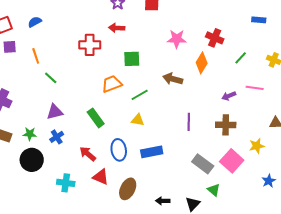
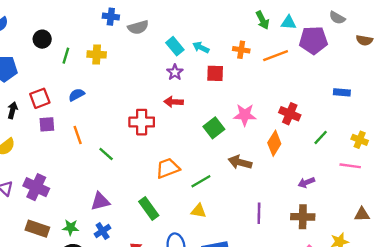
green square: (132, 59) -> (214, 128), moved, turned -36
green line: (51, 78) -> (106, 154), moved
pink line: (255, 88) -> (350, 166), moved

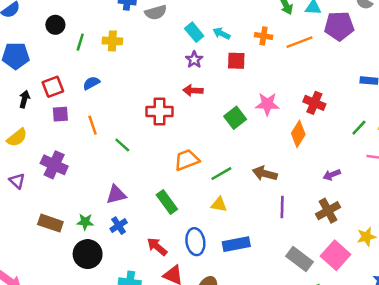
green line: (321, 137) -> (359, 128), moved
brown arrow: (240, 162) -> (265, 174), moved
purple cross: (36, 187) -> (54, 165), moved
brown cross: (303, 217) -> (328, 211), turned -30

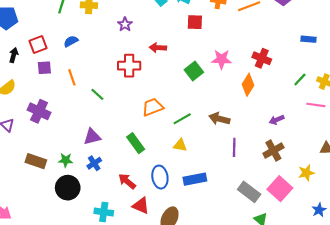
purple star: (194, 59) -> (125, 24), moved

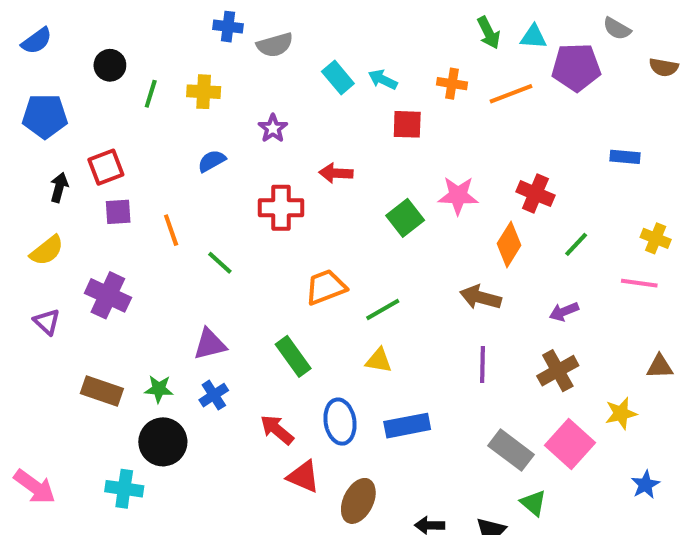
blue semicircle: (71, 41) -> (212, 161), moved
green line: (300, 79) -> (576, 244), moved
brown arrow: (219, 119) -> (480, 297), moved
cyan cross: (104, 212) -> (124, 489), moved

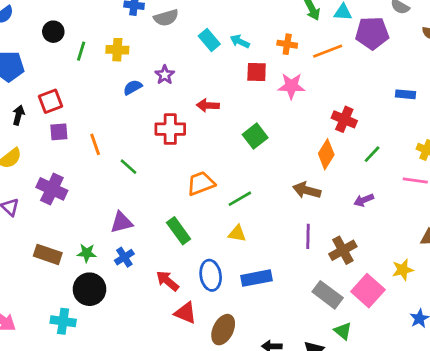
blue semicircle: (212, 161) -> (133, 87), moved
pink star: (458, 196) -> (291, 86), moved
brown cross: (558, 371) -> (343, 250), moved

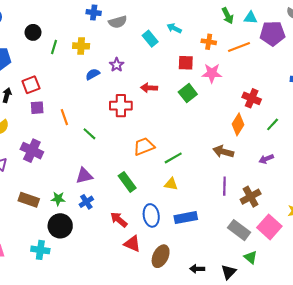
cyan arrow: (240, 41) -> (174, 28), moved
green square: (255, 136) -> (188, 93), moved

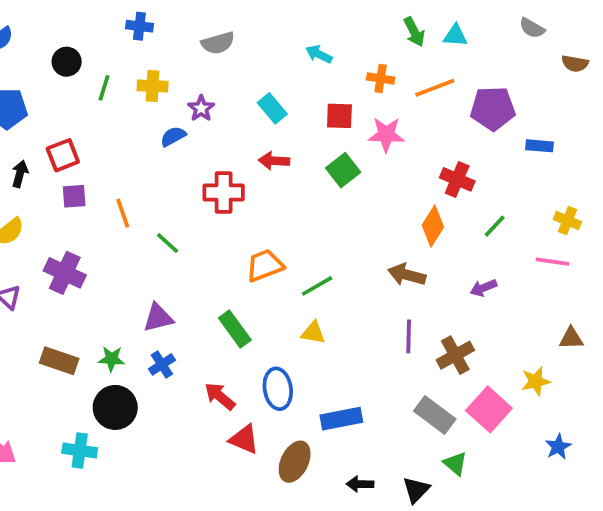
blue cross: (94, 13) -> (139, 26), moved
purple pentagon: (273, 33) -> (493, 108), moved
cyan rectangle: (150, 39) -> (272, 108), moved
purple star: (117, 65) -> (201, 108), moved
blue rectangle: (186, 218) -> (341, 419), moved

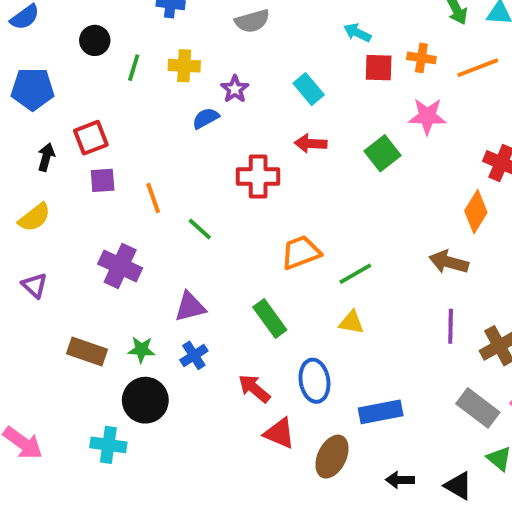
red square: (339, 116) -> (379, 68), moved
purple cross: (65, 273) -> (120, 266), moved
black triangle: (416, 490) -> (458, 486), turned -44

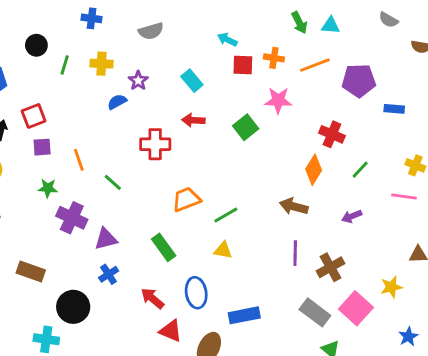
purple cross: (120, 266) -> (72, 218), moved
green star: (141, 350) -> (48, 188), moved

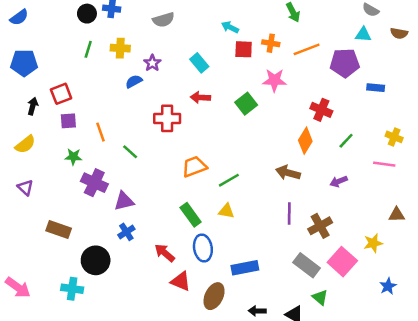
cyan triangle: (331, 25) -> (363, 35), moved
black circle: (36, 45) -> (87, 14), moved
green rectangle: (164, 247) -> (191, 215), moved

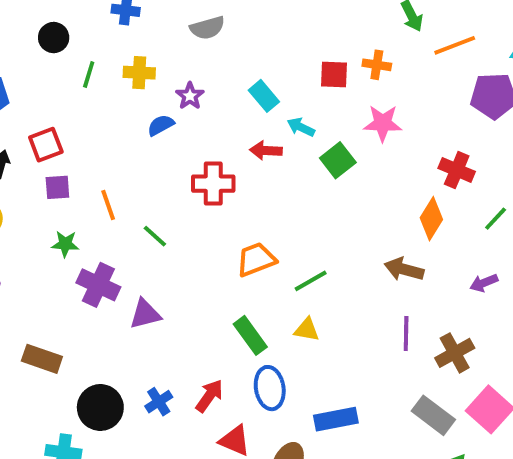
black circle: (87, 14) -> (54, 38), moved
cyan arrow: (230, 27) -> (301, 127), moved
orange line: (307, 49) -> (455, 45), moved
blue cross: (126, 232) -> (159, 402), moved
red arrow: (165, 253) -> (209, 396), turned 85

